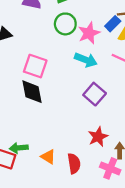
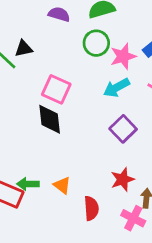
cyan arrow: (86, 60) -> (116, 88), turned 125
orange triangle: (48, 157) -> (62, 185), moved

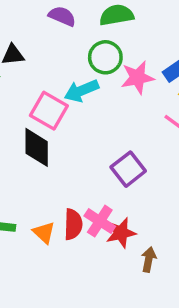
cyan arrow: (116, 88) -> (81, 91), moved
red semicircle: (91, 208) -> (73, 224), moved
pink cross: (133, 218) -> (100, 221), moved

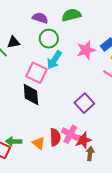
green circle: (105, 57) -> (49, 39), moved
cyan arrow: (81, 91) -> (54, 60), turned -30
brown arrow: (149, 259) -> (90, 154), moved

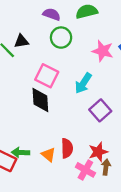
pink star: (86, 50) -> (103, 51), turned 30
cyan arrow: (54, 60) -> (83, 83), moved
pink cross: (70, 134) -> (85, 170), moved

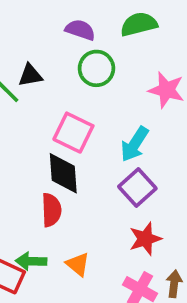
purple square: (100, 110) -> (137, 188), moved
red semicircle: (67, 148) -> (51, 210), moved
red star: (98, 152) -> (145, 239), moved

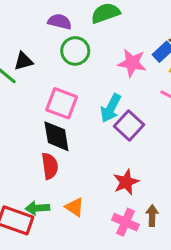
purple square: (137, 188) -> (129, 125), moved

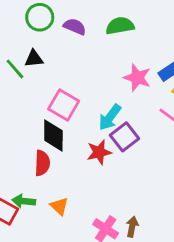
green circle: (75, 51) -> (40, 17), moved
red star: (126, 182) -> (99, 152), moved

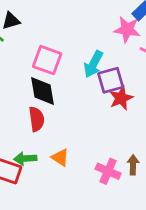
pink star: (137, 78) -> (127, 29), moved
purple square: (124, 137) -> (111, 80), turned 32
red star: (99, 152) -> (121, 98), moved

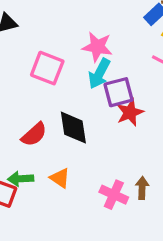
pink star: (127, 29) -> (97, 47), moved
black diamond: (43, 91) -> (73, 128), moved
red semicircle: (37, 119) -> (34, 134), turned 55

